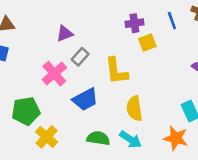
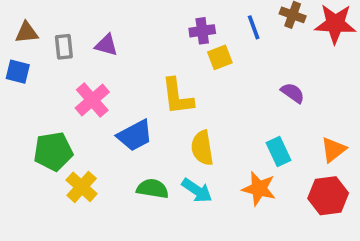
purple triangle: (65, 34) -> (106, 45), turned 36
gray rectangle: (80, 57) -> (64, 47), moved, turned -48

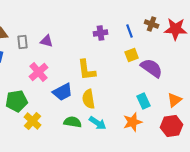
yellow square: (220, 57) -> (132, 55), moved
purple semicircle: (293, 93) -> (152, 68), size x1.6
yellow semicircle: (202, 148) -> (89, 99), moved
orange star: (259, 189) -> (133, 122), turned -30

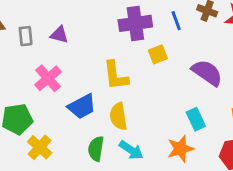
purple cross: (101, 33) -> (135, 23), size x1.6
yellow square: (132, 55) -> (158, 54), moved
green semicircle: (73, 122) -> (96, 149), turned -90

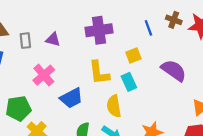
purple cross: (135, 23) -> (99, 30), moved
yellow semicircle: (118, 116) -> (114, 106), moved
cyan rectangle: (196, 119) -> (129, 82), moved

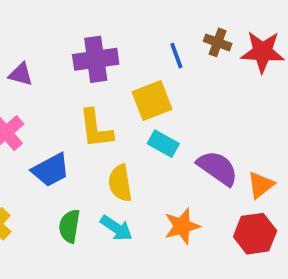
yellow square: (133, 55) -> (152, 101), size x1.5
purple semicircle: (174, 70) -> (218, 168), moved
cyan rectangle: (129, 82) -> (163, 144), moved, turned -36

